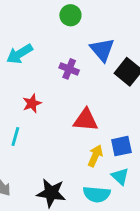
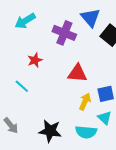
purple cross: (69, 69) -> (64, 33), size x1.5
cyan line: (15, 136) -> (22, 86), turned -64

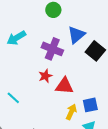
blue triangle: (90, 18) -> (76, 35), turned 30
red star: (35, 60) -> (45, 76), moved

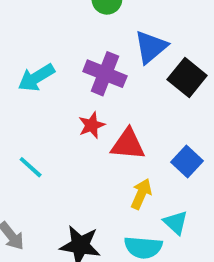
cyan arrow: (16, 38) -> (36, 78), moved
blue square: (90, 105) -> (187, 161), moved, turned -35

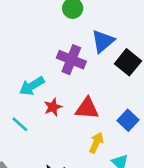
cyan arrow: (36, 78) -> (32, 86), moved
red star: (92, 125) -> (53, 107), moved

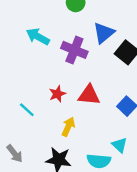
cyan arrow: (32, 86) -> (38, 37), moved, turned 60
yellow arrow: (96, 143) -> (68, 127), moved

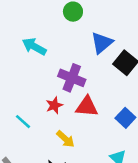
purple cross: (74, 50) -> (72, 78), moved
yellow arrow: (68, 127) -> (65, 139), turned 108

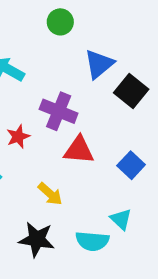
red star: (54, 105) -> (18, 137), moved

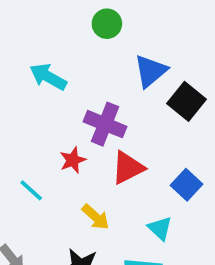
red star: (18, 137) -> (73, 160), moved
red triangle: (79, 150) -> (128, 168), turned -32
cyan triangle: (121, 219) -> (160, 228), moved

